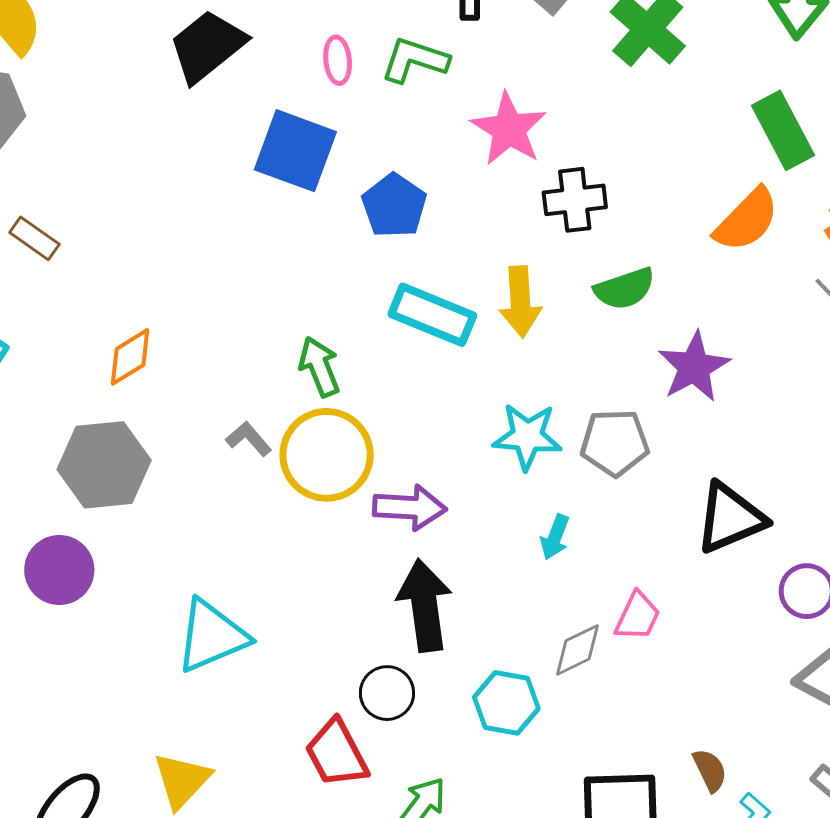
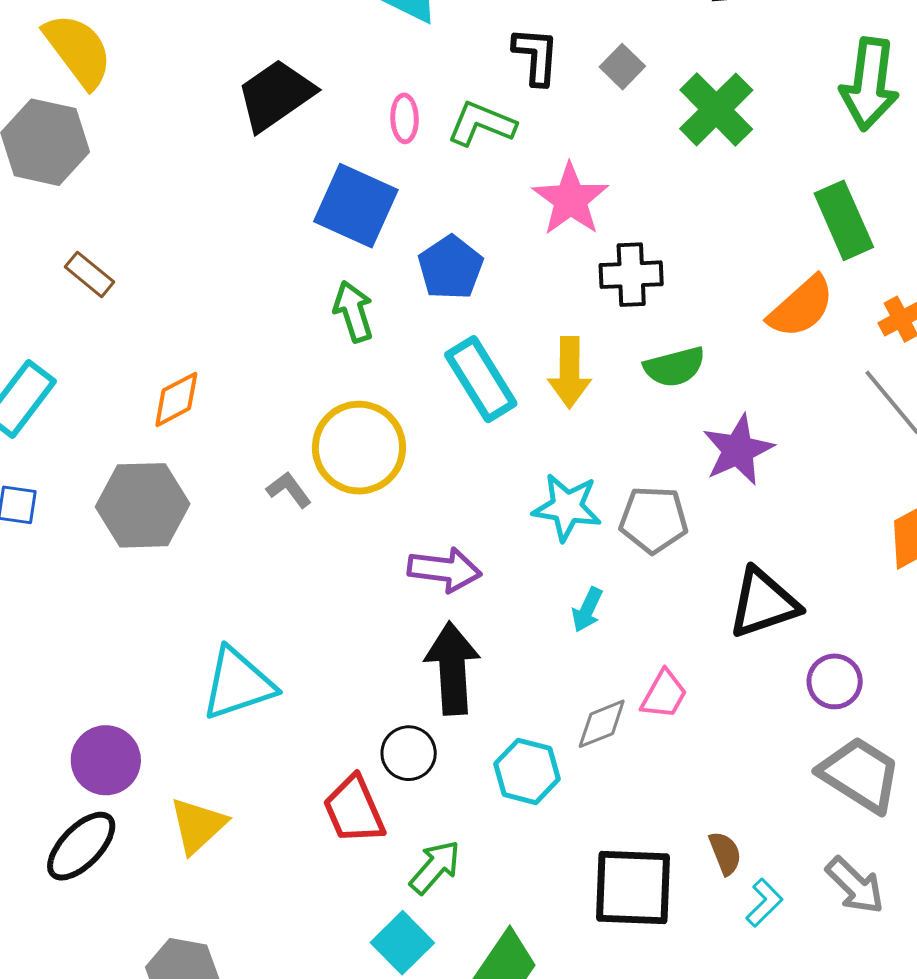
cyan rectangle: (432, 315) -> (481, 379), turned 32
green arrow: (319, 367) -> (353, 311), moved
yellow circle: (327, 455) -> (359, 448), moved
purple circle: (59, 570) -> (106, 760), moved

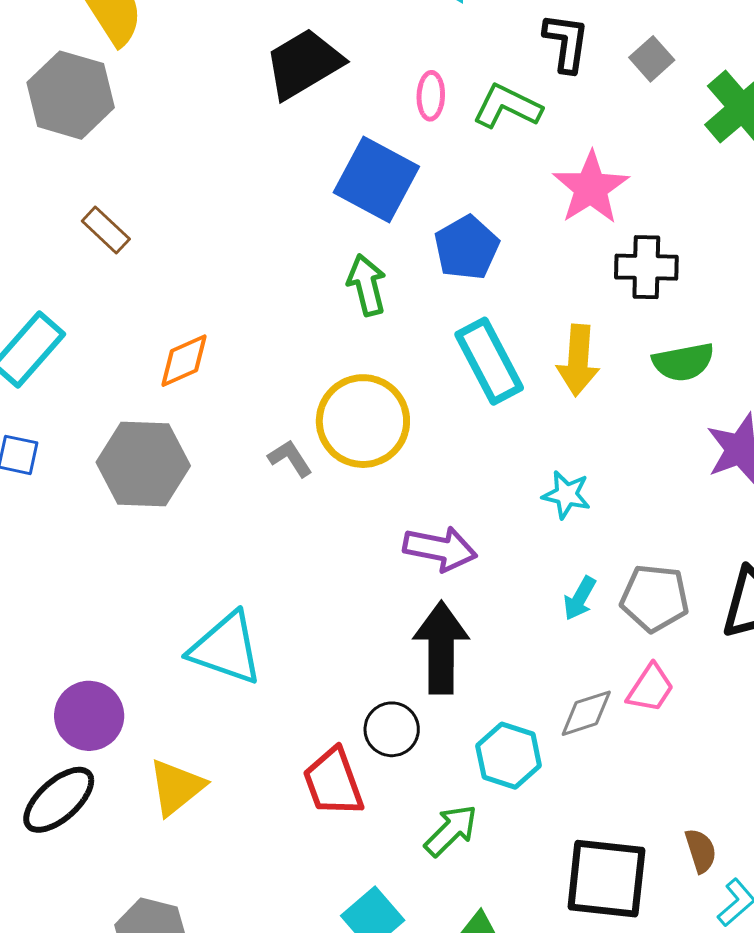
cyan star: (567, 507) -> (566, 495), size x0.7
gray pentagon: (654, 520) -> (655, 598), moved
cyan triangle: (238, 684) -> (226, 648), turned 34
green arrow: (435, 867) -> (451, 830), moved

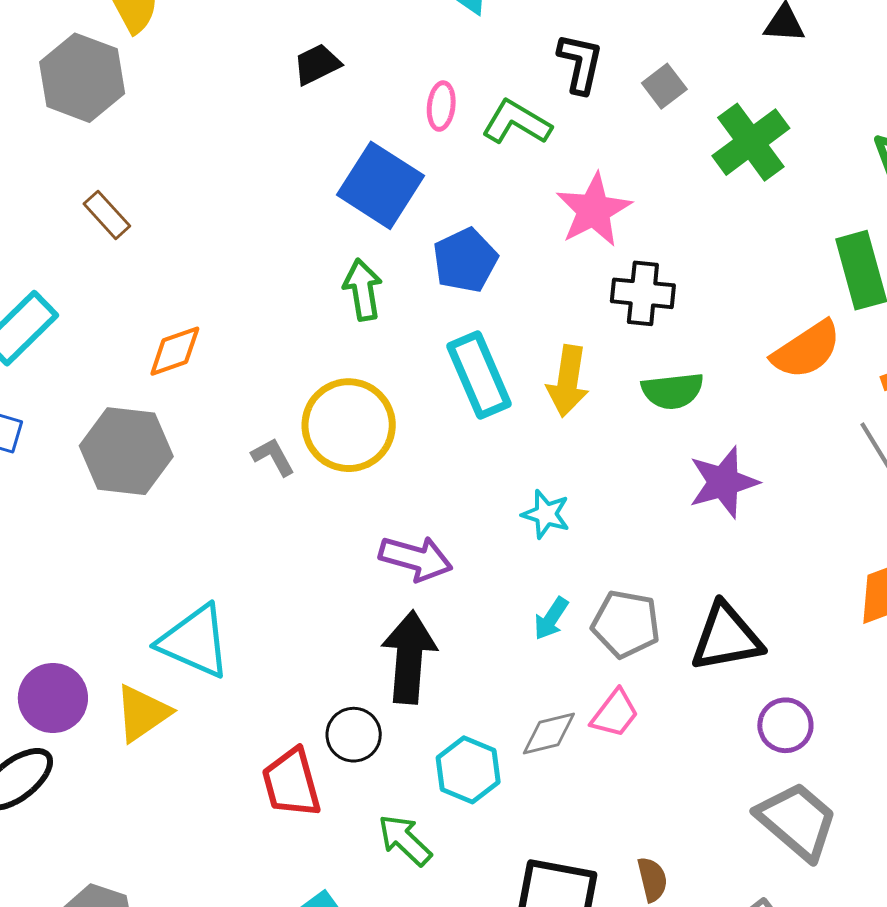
black trapezoid: (304, 64) -> (317, 64), size x0.6
yellow triangle: (176, 787) -> (142, 713), moved
green arrow: (451, 830) -> (405, 840), turned -96

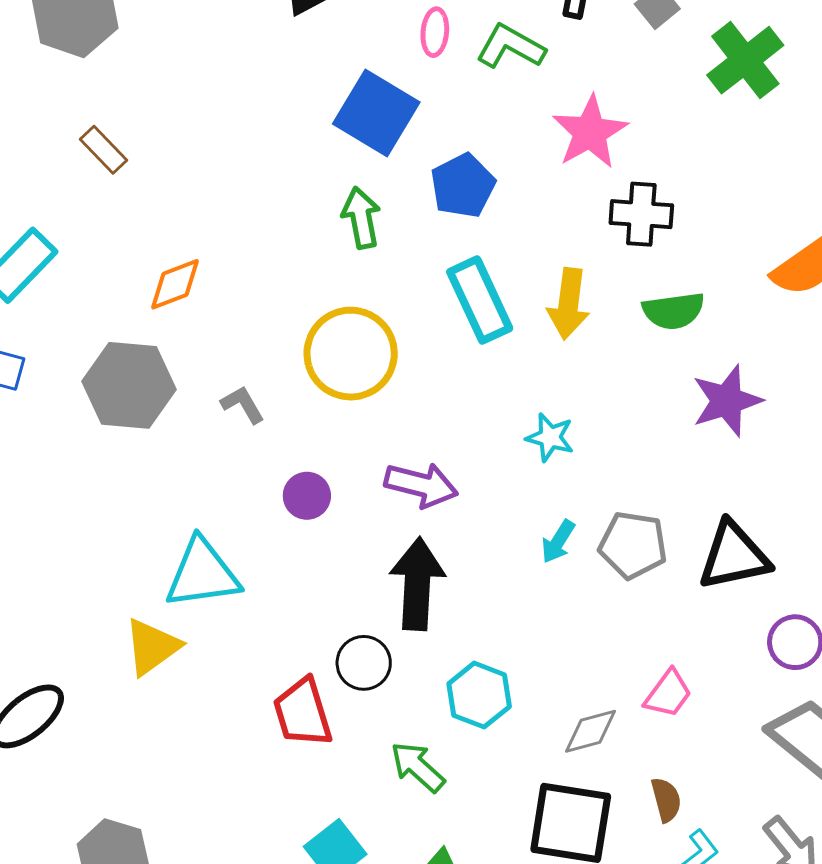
gray L-shape: (273, 457) -> (243, 405), moved
cyan triangle: (195, 641) -> (202, 574), turned -30
purple circle: (53, 698) -> (307, 496), moved, size x0.7
pink trapezoid: (615, 714) -> (668, 694), moved
gray diamond: (549, 734) -> (590, 731), moved

